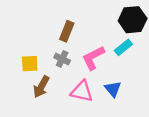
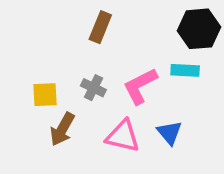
brown rectangle: (67, 31) -> (100, 27), moved
cyan rectangle: (123, 47) -> (185, 70), turned 42

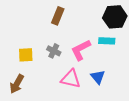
brown arrow: (62, 129) -> (17, 84), moved

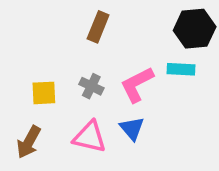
blue triangle: (98, 77) -> (132, 128), moved
pink triangle: (71, 79) -> (90, 137), moved

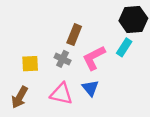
brown rectangle: (98, 27) -> (74, 35), moved
cyan rectangle: (181, 69) -> (124, 47), turned -60

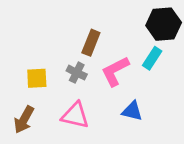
blue triangle: (90, 88) -> (132, 111), moved, turned -36

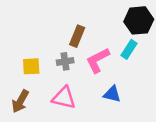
gray cross: (77, 73) -> (65, 61), turned -35

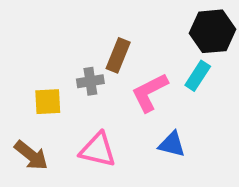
gray cross: (65, 61) -> (90, 81), moved
brown arrow: (20, 101) -> (31, 155), turned -80

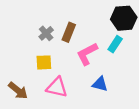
gray cross: (90, 81) -> (46, 33), moved, turned -32
yellow square: (48, 102) -> (44, 62), moved

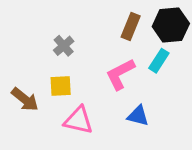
brown rectangle: (69, 32) -> (131, 26), moved
brown arrow: (18, 91) -> (25, 99), moved

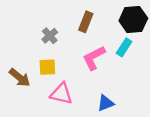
brown rectangle: (131, 26) -> (86, 22), moved
blue triangle: (138, 116) -> (105, 103), moved, turned -36

